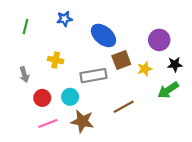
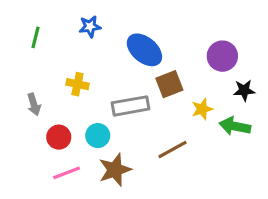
yellow star: (145, 69) -> (202, 109), moved
green arrow: (168, 90) -> (235, 126), turned 45
brown star: (82, 121) -> (115, 170), turned -30

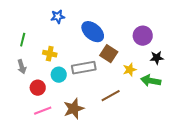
green line: (35, 37) -> (23, 40), moved
brown square: (169, 84) -> (109, 54), turned -36
cyan circle: (98, 136) -> (59, 75), moved

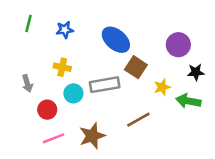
blue star: (58, 17) -> (65, 30), moved
green line: (23, 40) -> (28, 23), moved

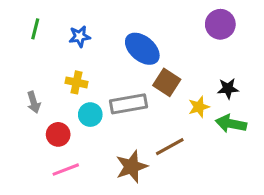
purple circle: (178, 45) -> (220, 24), moved
black star: (196, 72) -> (228, 89), moved
brown star: (92, 136) -> (132, 167), moved

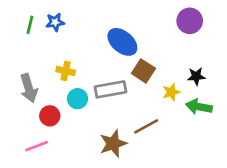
blue star: (80, 37) -> (55, 22), moved
gray arrow: (34, 102) -> (29, 88), size x1.5
pink line: (66, 170) -> (37, 146), moved

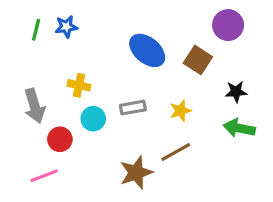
brown square: (143, 71) -> (198, 60), moved
gray rectangle: (110, 89) -> (133, 108), size x0.7
yellow star: (171, 92) -> (180, 111), moved

